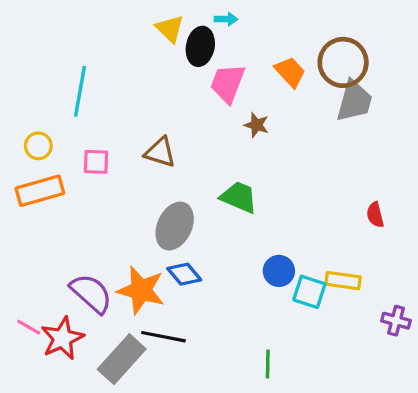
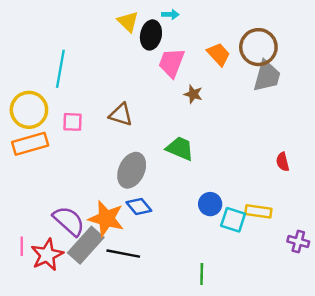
yellow circle: (38, 146) -> (29, 110), size x1.8
pink line: (29, 327) -> (22, 246), turned 60
gray rectangle: (122, 359) -> (86, 245), moved

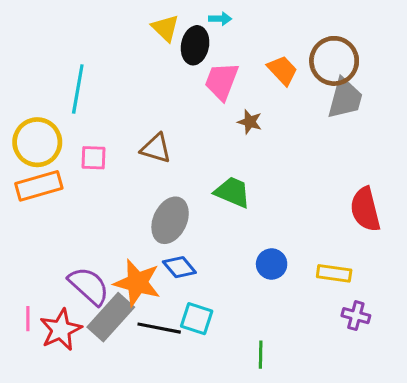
red semicircle: (283, 162) -> (365, 209), size x1.8
cyan square: (233, 220) -> (197, 319), moved
purple cross: (298, 241) -> (356, 316), moved

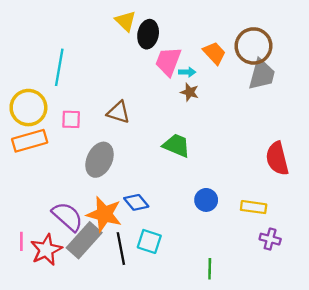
cyan arrow: (220, 19) -> (187, 72), moved
gray ellipse: (170, 220) -> (100, 160), moved
black line: (159, 328) -> (121, 249), turned 68
green line: (261, 355) -> (210, 269), moved

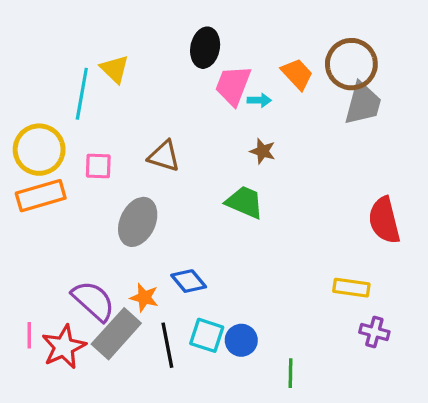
yellow triangle: (126, 21) -> (115, 69), moved
brown star: (190, 92) -> (263, 151), moved
blue circle: (206, 200) -> (241, 340), moved
orange star: (104, 214) -> (144, 298), size x0.6

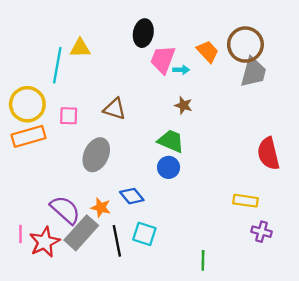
yellow triangle: (115, 69) -> (80, 48), turned -45
blue circle: (241, 340) -> (169, 167), moved

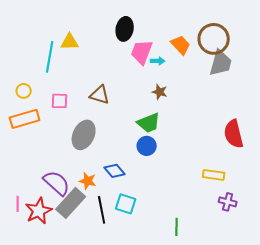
yellow circle: (27, 104) -> (24, 91), size x0.5
green trapezoid: (171, 141) -> (149, 123), turned 135

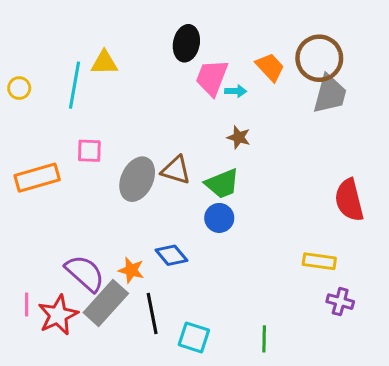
yellow circle: (24, 91) -> (19, 88), moved
brown triangle: (100, 95) -> (176, 170), moved
gray ellipse: (84, 135) -> (137, 179), moved
cyan square: (126, 204) -> (194, 337), moved

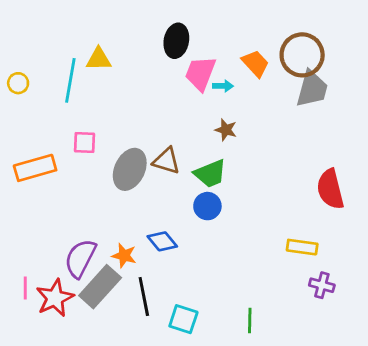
purple semicircle: (85, 273) -> (80, 258), turned -105

